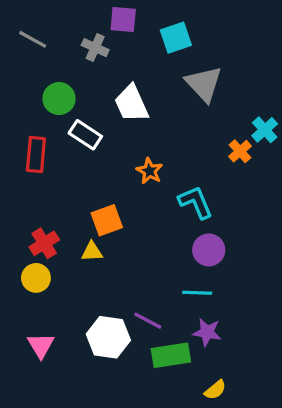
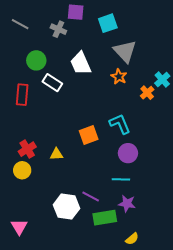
orange star: (149, 171) -> (119, 77), moved
orange square: (107, 220) -> (89, 135), moved
pink triangle: (41, 345) -> (19, 227), moved

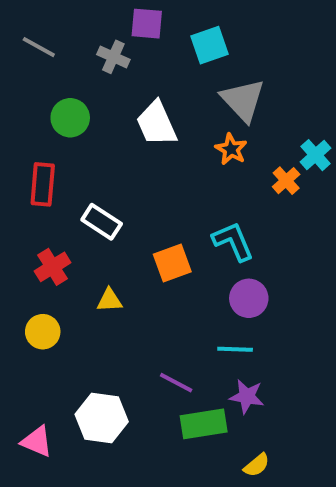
white rectangle: (52, 83) -> (102, 222), moved
red cross: (27, 149) -> (53, 267), moved
white hexagon: (67, 207) -> (102, 418), moved
pink triangle: (19, 227) -> (37, 442), turned -36

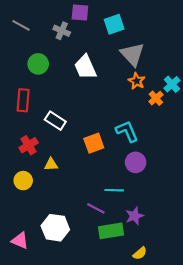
orange star: (231, 149) -> (137, 81), moved
yellow triangle: (109, 300) -> (51, 165), moved
cyan line: (235, 349) -> (114, 190), moved
purple star: (247, 396) -> (134, 216), turned -30

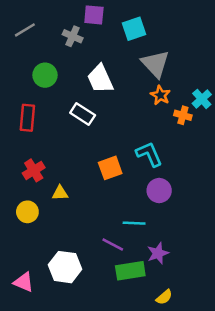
gray line: (21, 25) -> (25, 30), turned -60
orange cross: (156, 98) -> (183, 115), turned -32
white rectangle: (55, 121) -> (83, 114), moved

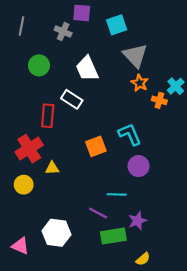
gray line: (25, 30) -> (21, 26), turned -48
red rectangle: (27, 118) -> (48, 116), moved
red cross: (34, 170) -> (29, 149), size x1.4

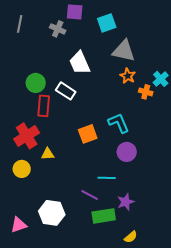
gray triangle: (135, 56) -> (124, 51), turned -35
green circle: (39, 65) -> (36, 83), moved
pink triangle: (20, 246) -> (19, 225), turned -42

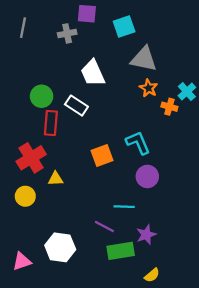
gray cross: (58, 29) -> (67, 33), turned -35

